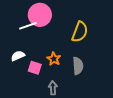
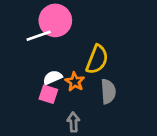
yellow semicircle: (80, 32) -> (97, 59), moved
white semicircle: (18, 56) -> (53, 78), moved

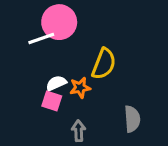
orange star: (75, 82) -> (80, 88), turned 30
gray semicircle: (108, 91) -> (132, 119), moved

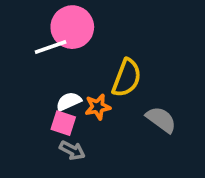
gray semicircle: (132, 119) -> (161, 120), moved, turned -50
gray arrow: (79, 131) -> (72, 150), moved, turned 120

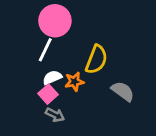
white line: (51, 47) -> (45, 50), moved, turned -45
pink square: (63, 123) -> (48, 94), turned 30

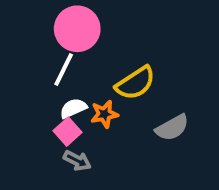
yellow semicircle: (96, 59) -> (135, 83), turned 36
gray semicircle: (123, 91) -> (172, 128), turned 115

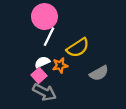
white line: (64, 69) -> (49, 37), moved
gray arrow: (77, 161) -> (44, 92), size x1.5

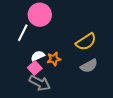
white line: (49, 37) -> (23, 33), moved
yellow semicircle: (78, 48) -> (86, 42), moved

